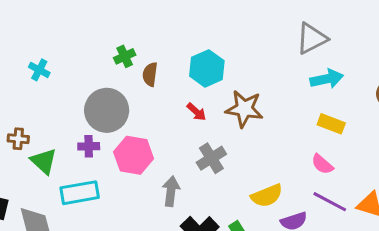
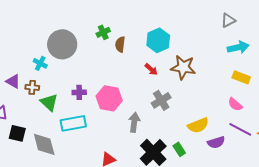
gray triangle: (312, 38) -> (228, 20), size x0.7
cyan cross: (39, 70) -> (40, 63), moved
gray circle: (107, 110) -> (62, 44), moved

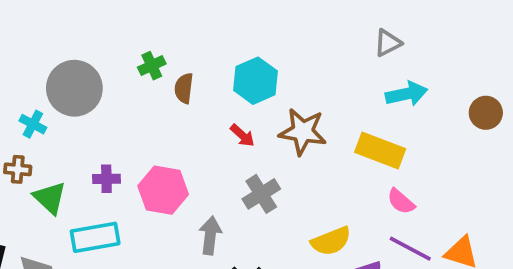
yellow rectangle: (241, 77) -> (380, 151), moved, size x1.4

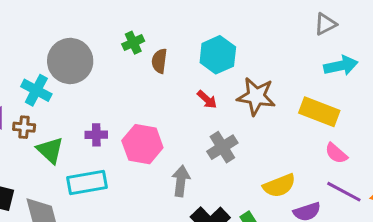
cyan cross: (33, 124) -> (36, 90), size x1.4

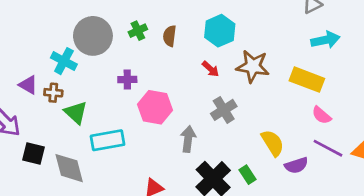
green cross: (133, 43) -> (138, 31), moved
purple cross: (96, 135) -> (127, 80), moved
yellow semicircle: (279, 186) -> (273, 143), turned -100

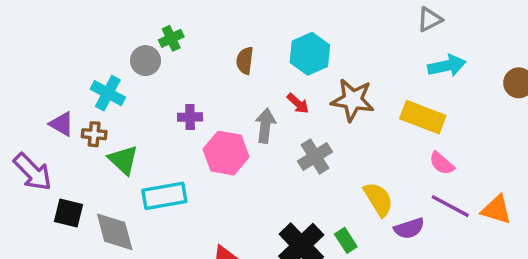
green cross: (138, 31) -> (171, 38), moved
gray circle: (93, 36) -> (146, 61), size x0.6
gray arrow: (188, 139) -> (265, 126), moved

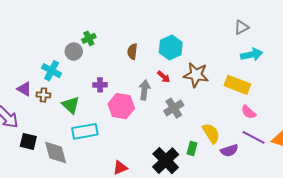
green triangle: (123, 160) -> (71, 105), moved
green rectangle: (346, 240) -> (192, 148), moved, turned 48

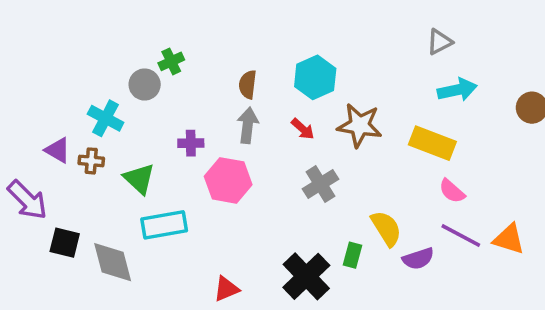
gray arrow: (144, 90) -> (248, 125), moved

